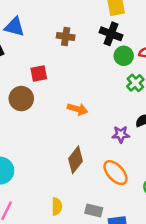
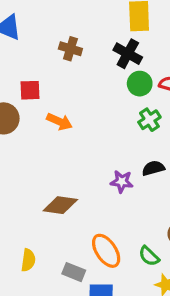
orange arrow: (78, 109) -> (59, 122), moved
brown diamond: (75, 160) -> (60, 205), turned 52
orange ellipse: (115, 173) -> (106, 251), moved

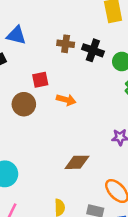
black cross: (128, 54) -> (93, 50), moved

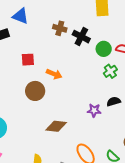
red square: (40, 80) -> (28, 60), moved
brown circle: (24, 104) -> (35, 91), moved

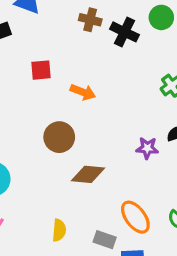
green circle: (104, 49) -> (161, 17), moved
brown circle: (35, 91) -> (59, 137), moved

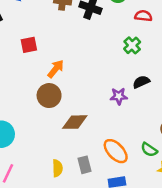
orange arrow: (83, 92) -> (56, 69), moved, turned -66
gray rectangle: (105, 240) -> (84, 165), moved, turned 63

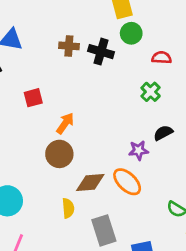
orange ellipse: (116, 151) -> (127, 182), moved
gray rectangle: (84, 165) -> (104, 230), size x1.5
yellow semicircle: (57, 168) -> (68, 208), moved

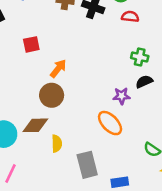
red semicircle: (162, 58) -> (130, 17), moved
green cross: (151, 92) -> (140, 57), moved, turned -35
brown diamond: (90, 182) -> (35, 125), moved

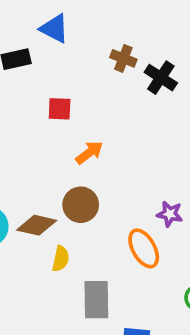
brown circle: (52, 95) -> (81, 205), moved

